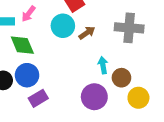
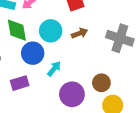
cyan circle: (63, 26) -> (51, 31), moved
cyan arrow: (103, 65) -> (54, 69), moved, turned 35
blue circle: (27, 75) -> (33, 53), moved

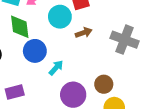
cyan circle: (51, 31) -> (60, 17), moved
purple rectangle: (20, 83) -> (15, 92), moved

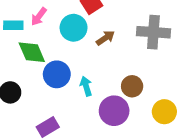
cyan arrow: (56, 68) -> (86, 86), turned -42
brown circle: (104, 84) -> (132, 86), moved

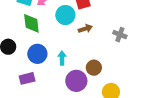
gray cross: (153, 32) -> (120, 35), size x0.6
blue circle: (57, 74) -> (37, 54), moved

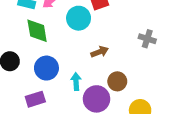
brown arrow: (85, 29) -> (100, 52), moved
cyan arrow: (62, 58) -> (76, 82), moved

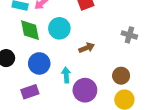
cyan circle: (79, 18) -> (59, 28), moved
brown circle: (117, 81) -> (121, 76), moved

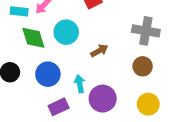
gray cross: (129, 35) -> (146, 31), size x1.5
brown circle: (121, 76) -> (143, 66), moved
purple rectangle: (30, 92) -> (59, 107), moved

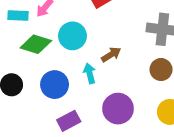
green diamond: (33, 38) -> (36, 44), turned -52
cyan arrow: (80, 84) -> (90, 73), moved

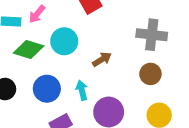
cyan arrow: (90, 73) -> (82, 90), moved

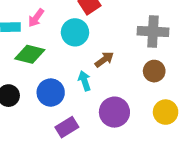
cyan circle: (64, 41) -> (75, 32), moved
cyan arrow: (82, 90) -> (85, 81), moved

